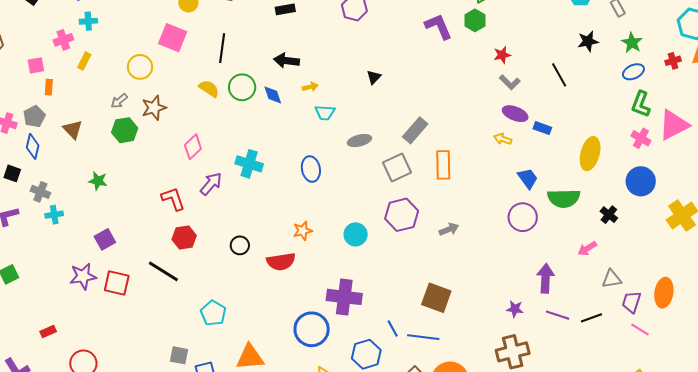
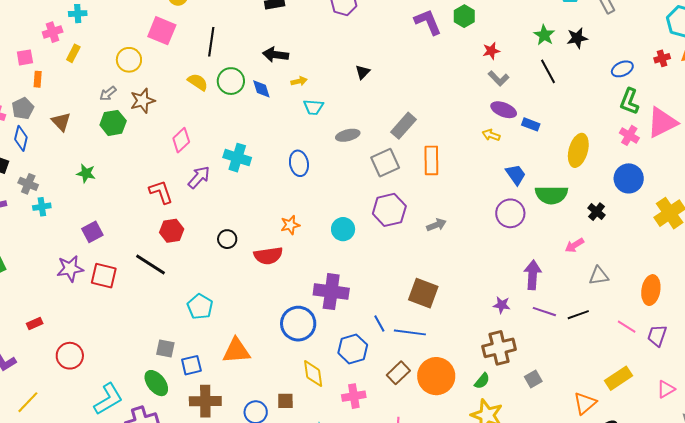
green star: (632, 43) -> (544, 35), moved
purple trapezoid: (631, 302) -> (657, 336), moved

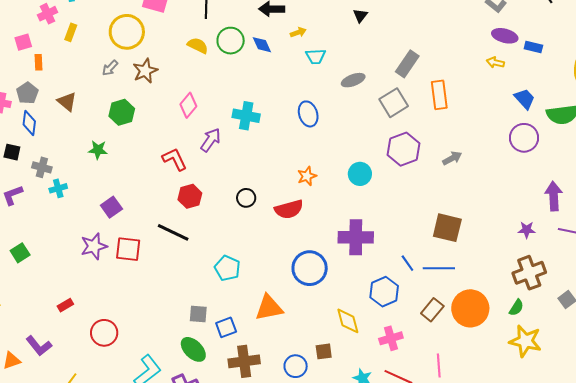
yellow circle: (129, 60) -> (127, 32), size x1.4
green hexagon: (113, 123) -> (122, 112), moved
blue circle: (298, 324) -> (310, 268), moved

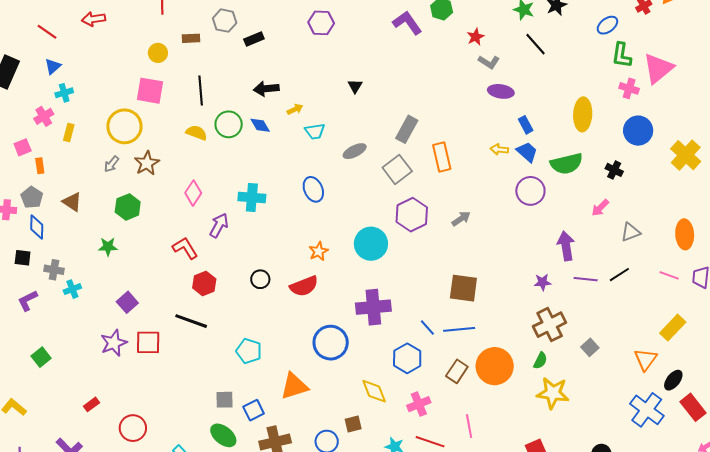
blue rectangle: (533, 47) -> (526, 125), moved, turned 54
yellow arrow: (495, 62) -> (499, 149), moved
cyan circle: (360, 174) -> (371, 244), size x1.4

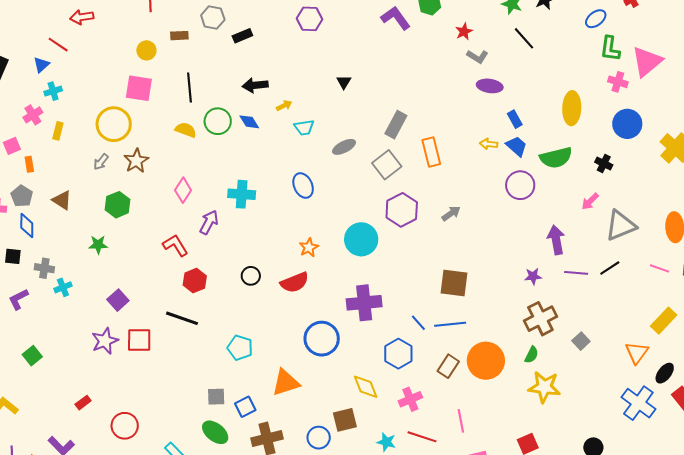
red line: (47, 32) -> (58, 45), moved
gray triangle: (631, 232) -> (621, 226), size x1.6
brown square: (353, 424) -> (345, 420), size x1.4

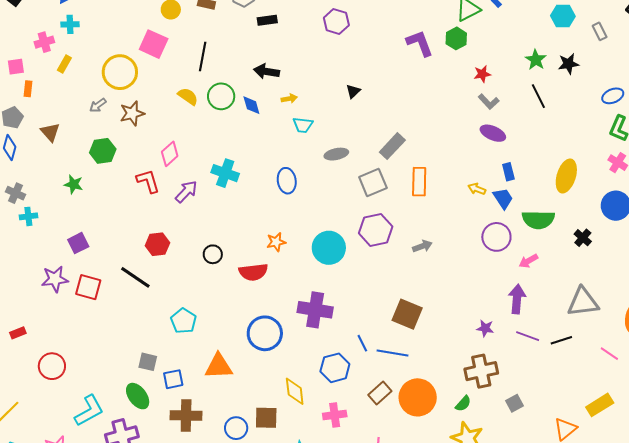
pink arrow: (590, 201) -> (528, 261), moved
red L-shape: (175, 245) -> (148, 181), moved

